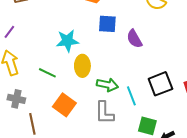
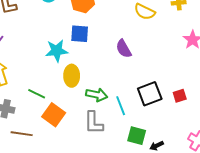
blue square: (107, 24) -> (80, 34), moved
green line: (47, 73) -> (37, 94), moved
brown line: (32, 124) -> (22, 134), turned -70

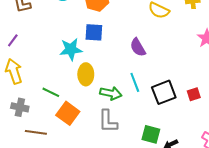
cyan line: (121, 106) -> (135, 82), moved

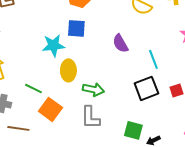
cyan line: (135, 82) -> (153, 59), moved

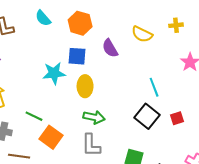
purple semicircle: (120, 43) -> (110, 48), moved
yellow ellipse: (68, 70) -> (85, 86), moved
black square: (146, 88) -> (147, 116), turned -30

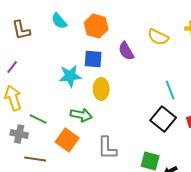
green line: (34, 116) -> (38, 119), moved
green arrow: (94, 117) -> (81, 115), moved

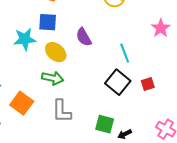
purple semicircle: (126, 51) -> (84, 37), moved
yellow ellipse: (101, 89) -> (56, 52), turned -50
green arrow: (81, 115) -> (53, 78), moved

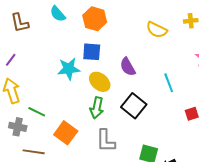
green arrow: (53, 78) -> (97, 108), turned 90
black square: (118, 82) -> (134, 106), moved

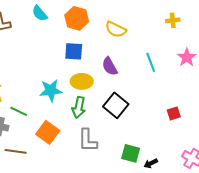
yellow semicircle: (157, 30) -> (116, 29), moved
cyan star: (69, 69) -> (51, 90), moved
yellow ellipse: (100, 82) -> (82, 81), turned -40
cyan line: (169, 83) -> (151, 62), moved

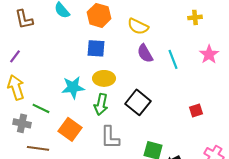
purple semicircle: (110, 66) -> (145, 53), moved

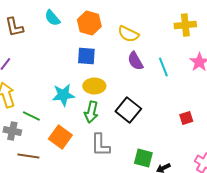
yellow cross: (195, 17) -> (185, 25), size x1.5

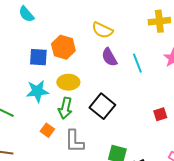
orange hexagon: (89, 23) -> (63, 47), moved
blue square: (86, 56) -> (38, 57), moved
orange square: (60, 137) -> (47, 130), moved, size x0.6

